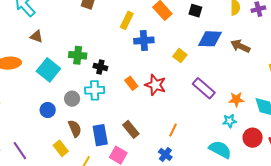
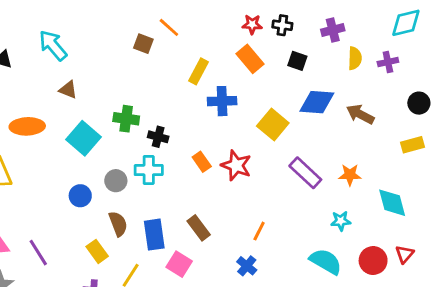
yellow square: (180, 56) -> (273, 125), size x1.5
orange star: (236, 99) -> (350, 175), moved
red circle: (253, 138) -> (373, 261), moved

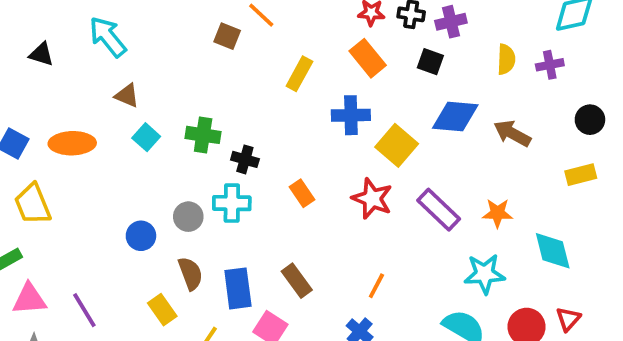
purple cross: (333, 30) -> (451, 22), moved
blue cross: (222, 101) -> (351, 115), moved
cyan square: (83, 138) -> (146, 137), moved, size x0.6
red star: (236, 165) -> (372, 199), moved
cyan star: (341, 221) -> (485, 274), size x1.5

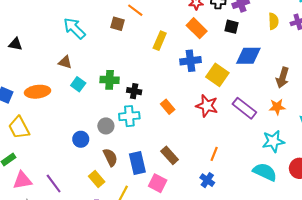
cyan arrow: (108, 37) -> (74, 28), moved
brown arrow: (512, 133) -> (283, 78), moved, turned -96

